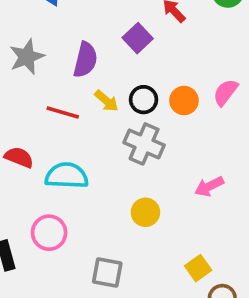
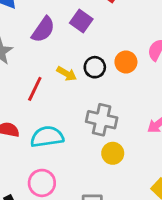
purple semicircle: (85, 60) -> (43, 30), moved, turned 32
red line: (63, 113) -> (35, 89), turned -70
gray cross: (144, 144) -> (102, 120), moved

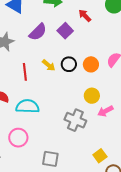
red line: (35, 89) -> (25, 72), turned -42
gray cross: (102, 120) -> (75, 120), moved
yellow circle: (113, 153) -> (92, 96), moved

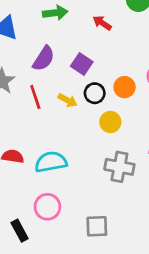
purple square: (65, 31) -> (82, 64), moved
red line: (25, 72) -> (35, 97), moved
yellow circle: (92, 96) -> (110, 122), moved

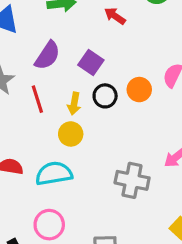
yellow arrow: (68, 100) -> (74, 104), turned 72
yellow circle: (110, 122) -> (71, 134), moved

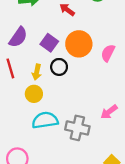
orange circle: (139, 90) -> (79, 44), moved, size x1.5
cyan semicircle: (54, 174) -> (45, 120), moved

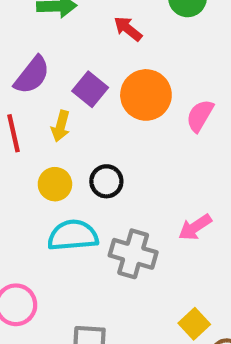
black circle: (59, 67) -> (106, 181), moved
yellow arrow: (37, 72) -> (61, 126), moved

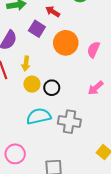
purple square: (90, 89) -> (37, 29), moved
yellow circle: (55, 184) -> (32, 84), moved
pink arrow: (195, 227) -> (96, 88), moved

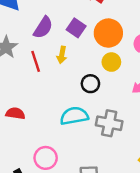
purple square: (37, 29) -> (76, 28), moved
yellow circle: (32, 84) -> (111, 62), moved

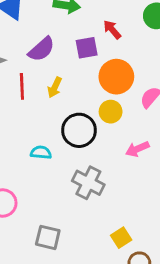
purple square: (76, 28) -> (87, 48), moved, turned 30
black circle: (90, 84) -> (79, 130), size x1.5
cyan semicircle: (74, 116) -> (41, 152), moved, size x0.6

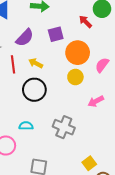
red arrow: (112, 30) -> (85, 22), moved
yellow arrow: (55, 87) -> (36, 63), turned 96
black circle: (79, 130) -> (34, 90), moved
cyan semicircle: (41, 152) -> (26, 126), moved

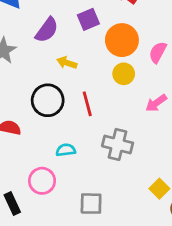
red line: (13, 64) -> (87, 104), moved
black circle: (34, 90) -> (48, 100), moved

